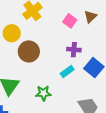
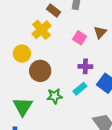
green star: (43, 93) -> (55, 96), moved

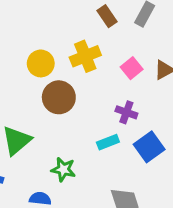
yellow cross: (41, 30) -> (85, 56), moved
green star: (55, 96) -> (63, 169), moved

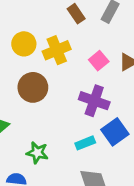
yellow circle: (41, 63) -> (24, 44), moved
purple cross: (126, 112) -> (94, 101), size x1.5
cyan rectangle: (108, 142) -> (85, 143), moved

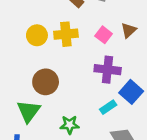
yellow cross: (57, 50) -> (66, 34), turned 30
brown circle: (33, 87) -> (46, 82), moved

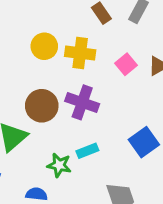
purple cross: (108, 70) -> (82, 102), moved
cyan rectangle: (108, 107) -> (87, 151), moved

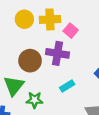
pink square: (126, 64) -> (71, 31), moved
green star: (59, 165) -> (35, 100), moved

